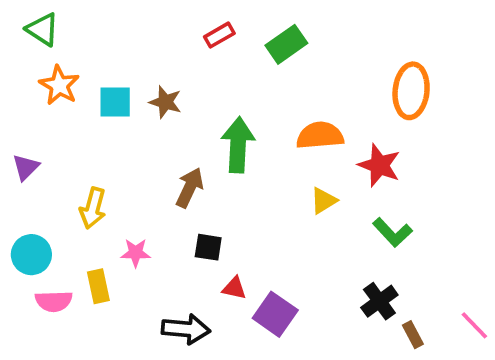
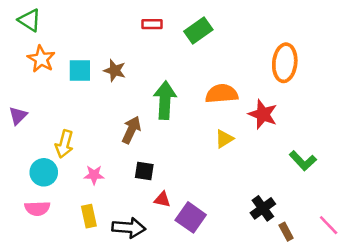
red rectangle: (219, 35) -> (152, 24), turned 30
green L-shape: (392, 232) -> (303, 161), moved
cyan circle: (31, 255) -> (44, 172), moved
yellow rectangle: (98, 286) -> (89, 216), moved

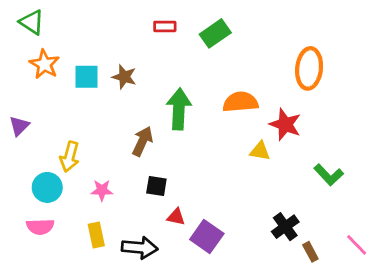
yellow triangle: (224, 139) -> (260, 151), moved, turned 42

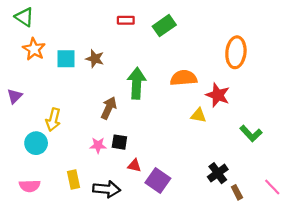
pink star: (102, 190) -> (98, 145), moved
pink semicircle: (40, 227) -> (30, 186), moved

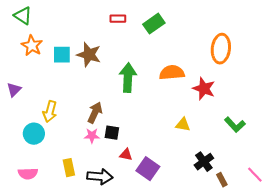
brown star: (95, 59) -> (89, 55), size x1.4
brown arrow: (109, 108) -> (95, 113), moved
yellow triangle: (199, 115) -> (183, 125), moved

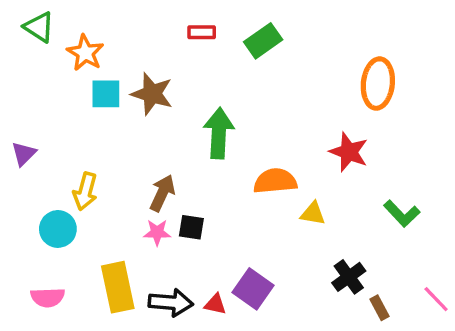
orange star: (32, 46) -> (85, 53), moved
orange semicircle: (172, 73) -> (275, 181), moved
red triangle: (126, 155) -> (215, 304), moved
yellow rectangle: (69, 168) -> (118, 287), size x1.6

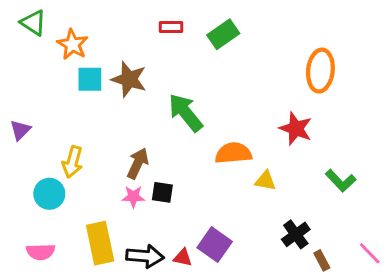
green arrow: (219, 133) -> (186, 113), turned -42

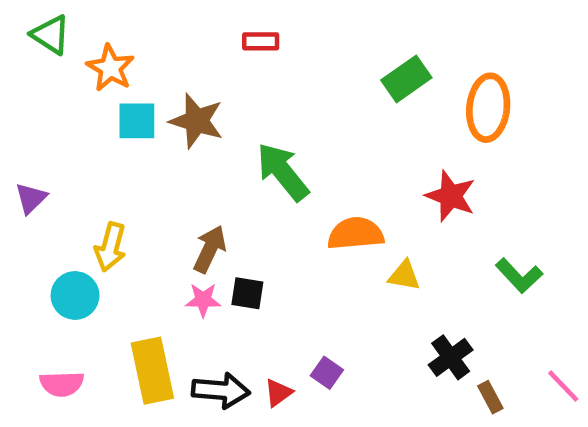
green rectangle: (223, 34) -> (406, 79), moved
purple square: (215, 245) -> (327, 373), size x0.6
red triangle: (183, 258) -> (278, 393), turned -48

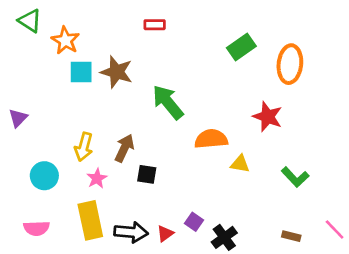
yellow arrow: (110, 247) -> (84, 147), moved
green L-shape: (519, 276) -> (295, 177), moved
pink star: (203, 300) -> (97, 178), moved, turned -30
black cross: (451, 357) -> (224, 237), moved
brown rectangle: (490, 397) -> (291, 236), turned -48

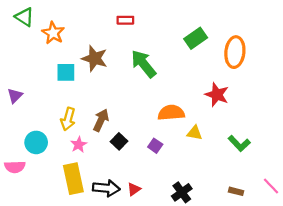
cyan square: (81, 72) -> (66, 72), moved
green arrow: (168, 102) -> (143, 64), moved
black square: (147, 174) -> (119, 141), turned 35
purple square: (194, 222) -> (155, 146), moved
pink semicircle: (36, 228) -> (15, 167), moved

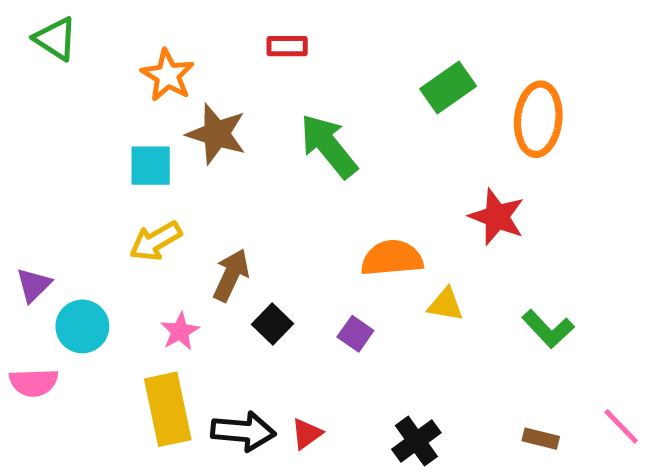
orange star: (53, 33) -> (168, 75), moved
purple triangle: (15, 96) -> (34, 285), moved
yellow arrow: (68, 119) -> (155, 241), moved, turned 45

